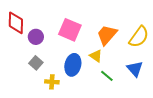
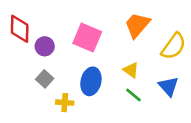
orange trapezoid: (107, 35) -> (137, 25), moved
yellow triangle: (96, 56) -> (131, 70), moved

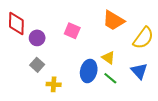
orange trapezoid: (137, 25) -> (113, 20), turned -100
pink square: (87, 38) -> (72, 31), size x0.7
blue ellipse: (91, 81) -> (89, 71), moved

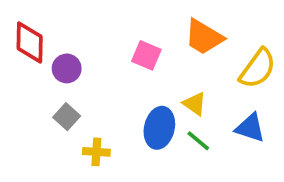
pink square: (72, 31) -> (146, 55), moved
blue triangle: (139, 71) -> (250, 128), turned -30

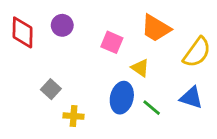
purple circle: (67, 68) -> (62, 25), moved
yellow triangle: (195, 104) -> (140, 68), moved

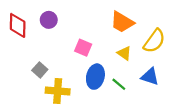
pink square: (112, 42) -> (83, 48), moved
yellow triangle: (140, 68) -> (124, 53), moved
yellow cross: (74, 116) -> (58, 91), size x1.5

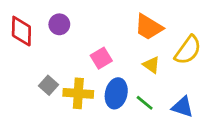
pink square: (83, 48) -> (101, 58), turned 36
blue triangle: (150, 77) -> (183, 107), moved
yellow cross: (58, 91) -> (78, 93), moved

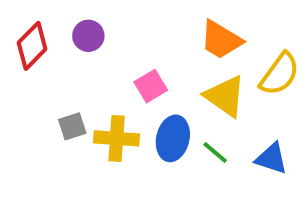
red diamond: (21, 31) -> (32, 46), turned 44
yellow triangle: (151, 65) -> (225, 96), size x1.6
gray square: (48, 85) -> (72, 126), turned 30

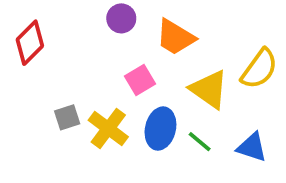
purple circle: (88, 36) -> (121, 18), moved
orange trapezoid: (221, 40) -> (175, 37), moved
yellow cross: (117, 138) -> (108, 129), turned 33

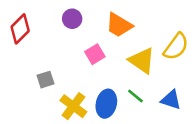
purple circle: (121, 18) -> (72, 19), moved
yellow cross: (108, 129) -> (73, 106), moved
blue ellipse: (160, 129) -> (106, 104), moved

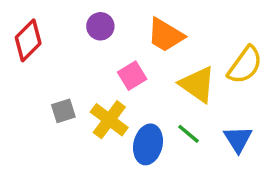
blue triangle: (171, 100) -> (238, 139), turned 40
yellow cross: (73, 106) -> (109, 120), moved

